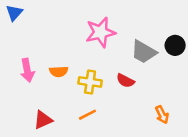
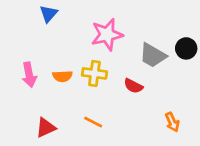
blue triangle: (14, 13) -> (49, 14), moved
yellow cross: (90, 82) -> (94, 73), moved
orange line: (87, 115) -> (93, 122), turned 54

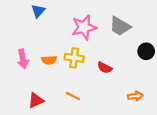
black circle: (186, 48) -> (146, 51), moved
gray trapezoid: (153, 55) -> (120, 26), moved
orange arrow: (172, 122) -> (135, 96), turned -72

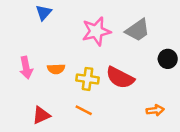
gray trapezoid: (120, 26) -> (138, 30), turned -65
yellow cross: (74, 58) -> (87, 79), moved
red semicircle: (105, 68) -> (120, 78), size x1.6

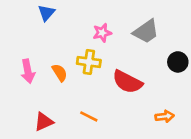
pink star: (96, 31) -> (102, 33), size x0.6
orange semicircle: (56, 69) -> (60, 73), turned -120
yellow cross: (87, 79) -> (89, 62), moved

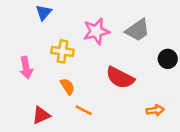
pink star: (102, 33) -> (96, 31), size x1.5
yellow cross: (89, 62) -> (62, 51), moved
orange semicircle: (60, 73) -> (67, 86), moved

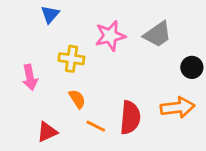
red semicircle: (120, 78) -> (130, 118), moved, turned -112
orange arrow: (155, 110) -> (178, 107), moved, size x1.6

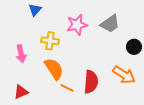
orange semicircle: (77, 99) -> (54, 69), size x1.6
orange arrow: (178, 107) -> (124, 75), turned 40
red triangle: (47, 132) -> (21, 92), moved

